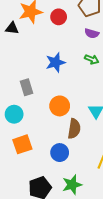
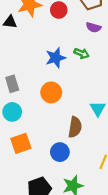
green arrow: (92, 59) -> (82, 53), moved
gray rectangle: (26, 87) -> (12, 84), moved
orange circle: (60, 106) -> (51, 92), moved

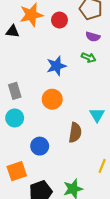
green arrow: (82, 53) -> (89, 58), moved
orange square: (21, 143) -> (17, 171), moved
blue circle: (60, 152) -> (40, 146), moved

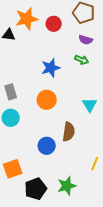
cyan triangle: (97, 115) -> (90, 105), moved
blue circle: (40, 146) -> (47, 146), moved

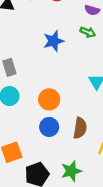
orange circle: (47, 100) -> (49, 99), moved
brown semicircle: (69, 132) -> (80, 128), moved

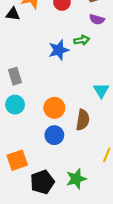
green arrow: (88, 32) -> (82, 40), moved, turned -32
brown semicircle: (80, 128) -> (83, 120), moved

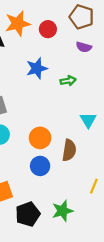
green arrow: (82, 40) -> (68, 81), moved
blue star: (59, 50) -> (37, 68), moved

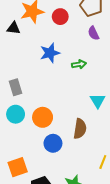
purple semicircle: (84, 47) -> (93, 33), turned 48
orange circle: (40, 138) -> (43, 117), moved

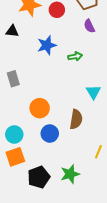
black triangle: (13, 28) -> (12, 31), moved
cyan circle: (16, 114) -> (14, 135), moved

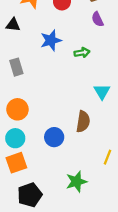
gray rectangle: (13, 79) -> (16, 67), moved
orange circle: (40, 108) -> (17, 109), moved
black pentagon: (39, 177) -> (30, 195), moved

